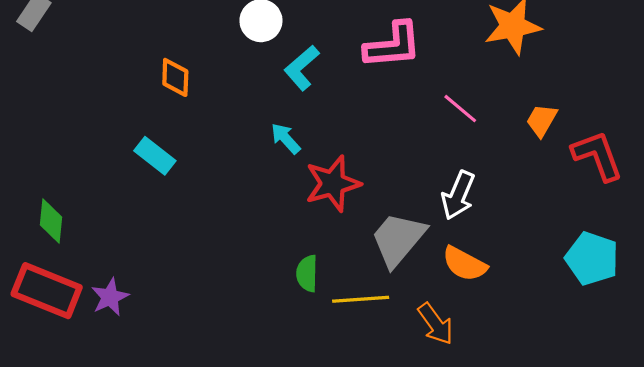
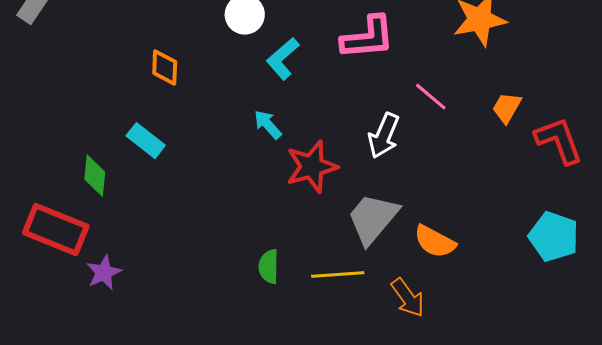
white arrow: (458, 195) -> (384, 136), moved
green diamond: (51, 221) -> (95, 176), moved
green semicircle: (307, 273) -> (269, 267), moved
red rectangle: (47, 291) -> (56, 230), moved

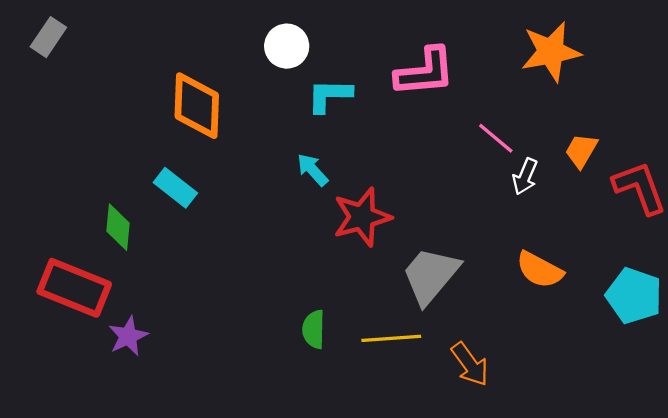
cyan L-shape: (283, 59) -> (329, 96), turned 42
orange diamond: (165, 68) -> (197, 106), size x1.6
white arrow: (384, 136) -> (525, 176), moved, size x0.7
orange semicircle: (435, 242) -> (540, 270), moved

